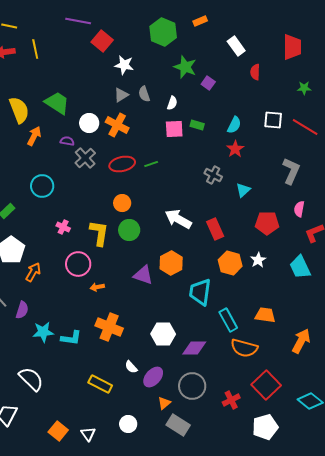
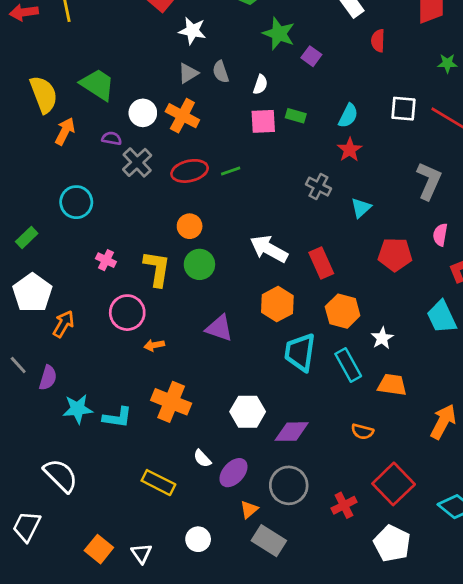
white star: (258, 260) -> (382, 338), moved
orange hexagon: (171, 263) -> (277, 304), moved
cyan rectangle: (228, 320) -> (348, 365), moved
orange semicircle: (244, 348) -> (362, 432), size x0.6
white pentagon: (265, 427) -> (392, 543), turned -30

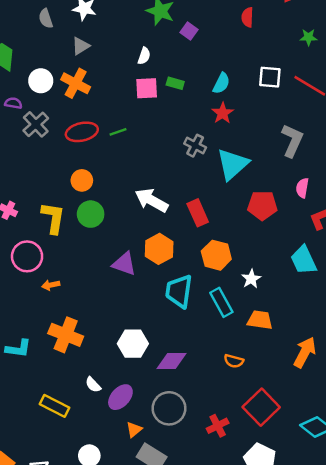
gray semicircle: (221, 72) -> (46, 19), moved
cyan triangle: (361, 208) -> (233, 164), size x1.8
purple triangle: (219, 328) -> (124, 264), moved

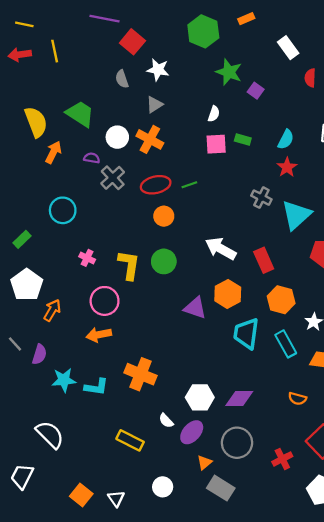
orange circle: (82, 180) -> (164, 216), moved
orange arrow: (51, 285) -> (99, 335), moved, size x1.5
white hexagon: (133, 344) -> (200, 397), moved

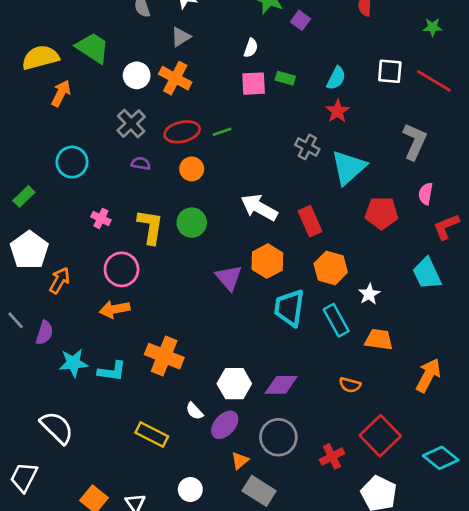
yellow semicircle: (36, 122) -> (40, 57), turned -84
purple semicircle: (92, 158) -> (141, 163), moved
purple triangle: (195, 308) -> (229, 278), turned 30

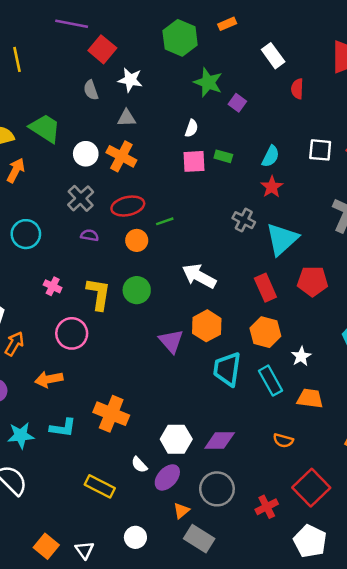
gray triangle: (181, 37) -> (127, 118), turned 30
green line: (222, 132) -> (165, 221), moved
red rectangle: (310, 221) -> (265, 288), moved
orange arrow: (115, 309) -> (49, 379), moved
cyan star: (73, 363) -> (21, 435), moved

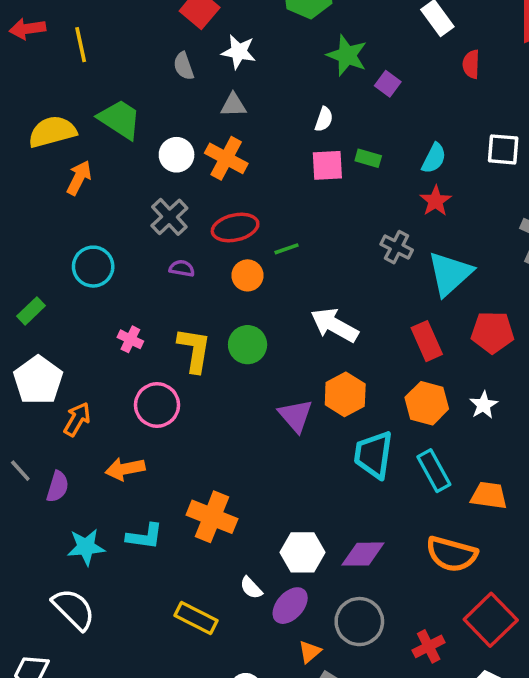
yellow line: (17, 59) -> (81, 45), moved
white star: (301, 356) -> (484, 405), moved
orange semicircle: (283, 440) -> (452, 554), size x1.8

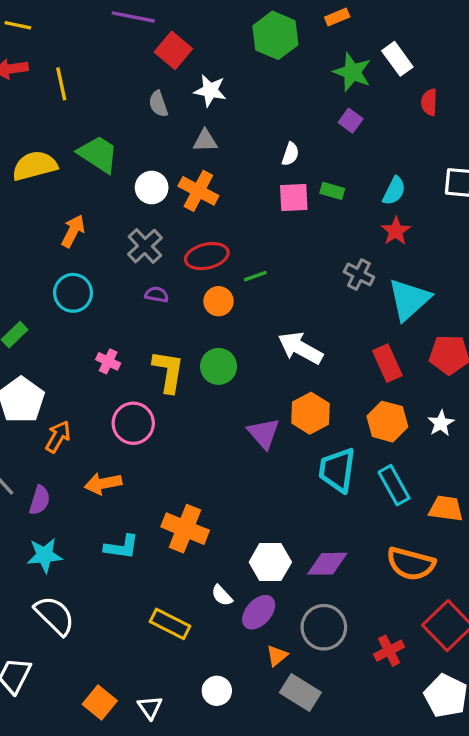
green star: (347, 55) -> (352, 72), moved
orange arrow: (79, 178) -> (73, 231), moved
cyan star: (86, 547) -> (45, 555), moved

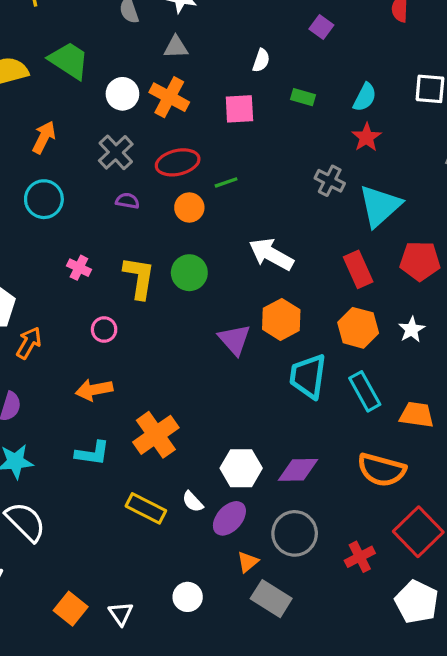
pink square: (294, 198) -> (239, 109), moved
pink circle: (133, 423) -> (104, 330), size x0.6
orange arrow: (103, 483) -> (94, 390), moved
orange cross: (185, 529) -> (156, 435), turned 33
yellow rectangle: (170, 624) -> (146, 508), moved

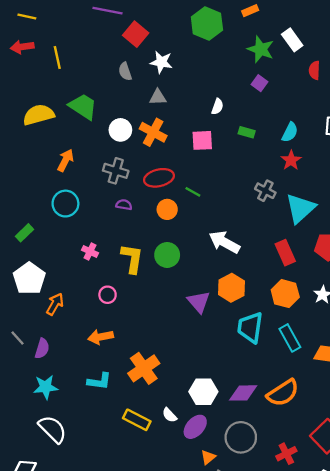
gray cross: (116, 152) -> (116, 171), turned -30
green line: (226, 182) -> (193, 192), turned 49
orange semicircle: (382, 470) -> (283, 393), moved, turned -48

